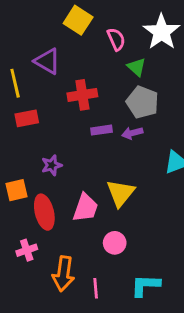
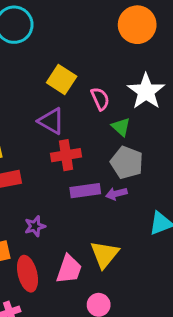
purple triangle: (47, 61) -> (51, 121), moved
purple rectangle: (101, 130) -> (85, 191), size x1.4

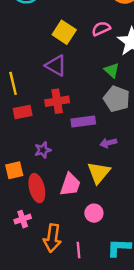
pink semicircle: (100, 99) -> (101, 29), moved, turned -90
red cross: (66, 155) -> (57, 101), moved
purple arrow: (116, 194) -> (108, 143), moved

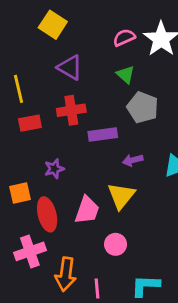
pink semicircle: (101, 29) -> (124, 38), moved
yellow square: (64, 32) -> (53, 25), moved
green triangle: (112, 70) -> (126, 75), moved
pink cross: (23, 219) -> (30, 251), size x1.5

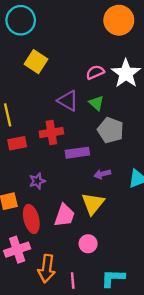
purple triangle: (70, 67) -> (68, 101), moved

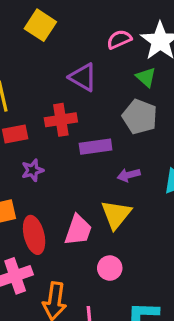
green triangle: (96, 103) -> (146, 77), moved
purple star: (37, 181) -> (32, 170), moved

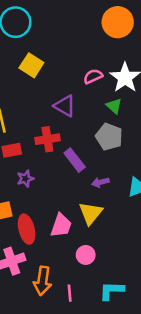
purple rectangle: (96, 147) -> (75, 160), turned 60

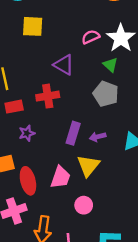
yellow square: (31, 65) -> (33, 26), turned -30
purple rectangle: (75, 160) -> (73, 133), moved, turned 55

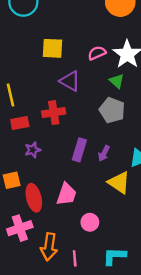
yellow square: (33, 26) -> (53, 48), moved
purple arrow: (98, 137) -> (104, 153), turned -49
yellow triangle: (88, 166) -> (119, 183), moved, turned -35

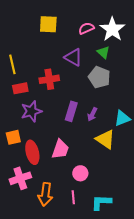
purple triangle: (70, 81) -> (73, 57), moved
purple star: (33, 150) -> (31, 111), size x1.5
pink line: (75, 258) -> (73, 197), moved

